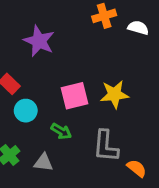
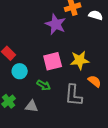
purple star: (39, 41) -> (56, 24), moved
orange semicircle: (137, 168) -> (95, 81), moved

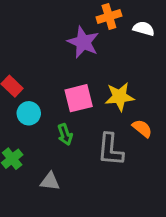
green arrow: (44, 85) -> (65, 134), turned 40
gray triangle: (32, 106) -> (50, 181), moved

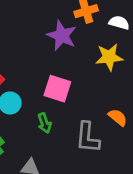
yellow star: (119, 97) -> (109, 57), moved
pink square: (79, 98) -> (57, 89), turned 32

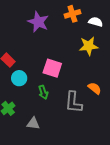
purple star: (62, 36) -> (38, 22), moved

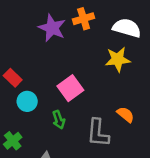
orange cross: (72, 14) -> (84, 19), moved
white semicircle: (96, 22) -> (127, 28), size x1.5
pink square: (52, 68) -> (70, 88), turned 36

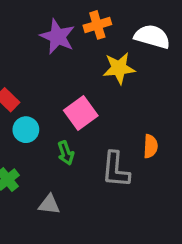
yellow star: (118, 59) -> (119, 68), moved
orange semicircle: (126, 114) -> (151, 146), turned 54

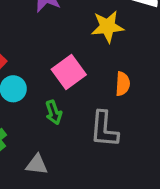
orange semicircle: (151, 146) -> (123, 84), moved

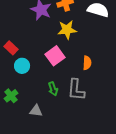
yellow star: (107, 27) -> (67, 30), moved
green arrow: (54, 112) -> (53, 89), moved

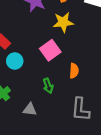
orange semicircle: (87, 63) -> (74, 71), moved
gray L-shape: (76, 90) -> (80, 109), moved

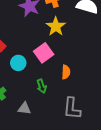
yellow star: (63, 22) -> (56, 26), turned -30
cyan circle: (15, 61) -> (18, 63), moved

